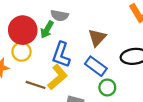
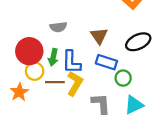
green arrow: (47, 29) -> (53, 57), moved
brown line: (36, 85) -> (55, 82), moved

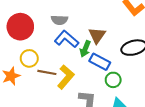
red circle: (29, 51) -> (20, 27), moved
green arrow: (53, 57) -> (85, 49), moved
blue L-shape: (71, 62) -> (66, 39), moved, turned 120

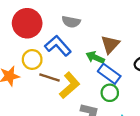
blue L-shape: (66, 39) -> (58, 46), moved
green arrow: (85, 49) -> (95, 57), turned 84
green circle: (113, 80) -> (110, 93), moved

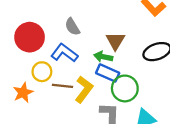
gray semicircle: (71, 22) -> (72, 27), turned 60
blue rectangle: (109, 74) -> (108, 73), moved
green circle: (110, 93) -> (125, 88), size x1.5

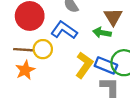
blue rectangle: (108, 73) -> (106, 65), moved
brown line: (63, 86) -> (23, 50), moved

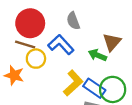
brown line: (23, 50) -> (25, 44), moved
orange star: (25, 70) -> (14, 75), turned 30

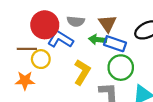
gray semicircle: (73, 21) -> (76, 21), moved, turned -48
red circle: (30, 23) -> (45, 25), moved
blue rectangle: (94, 88) -> (115, 44), moved

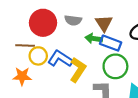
blue L-shape: (60, 39) -> (60, 59), moved

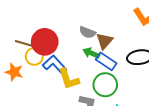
gray semicircle: (73, 20) -> (87, 32), moved
red circle: (43, 23) -> (45, 42), moved
yellow L-shape: (78, 70) -> (69, 79), turned 115

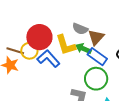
brown line: (24, 43) -> (15, 51), moved
yellow L-shape: (69, 79) -> (66, 45), moved

